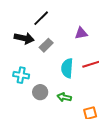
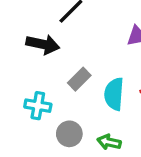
gray rectangle: (46, 45) -> (79, 79), moved

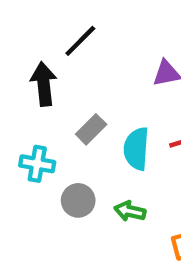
black arrow: (43, 44) -> (44, 84), turned -108

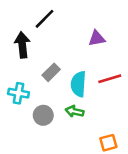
green arrow: (130, 211) -> (75, 111), moved

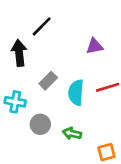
green arrow: (75, 111) -> (72, 134), moved

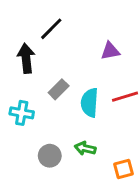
gray circle: (40, 124) -> (50, 156), moved

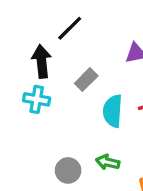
gray rectangle: (59, 89) -> (86, 80), moved
cyan cross: (22, 113) -> (37, 99), moved

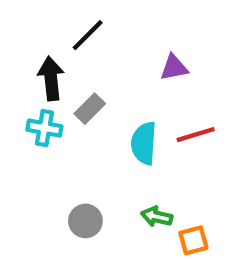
gray rectangle: (86, 80) -> (90, 109), moved
green arrow: (108, 162) -> (157, 217), moved

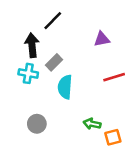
cyan semicircle: (144, 143) -> (65, 87), moved
gray circle: (85, 221) -> (37, 124), moved

